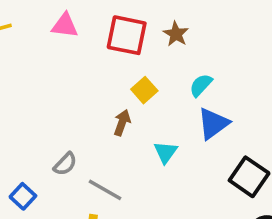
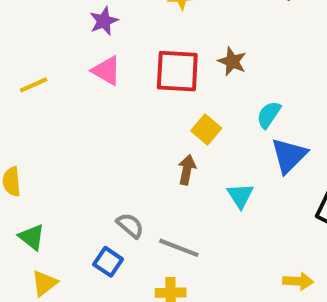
pink triangle: (65, 25) -> (106, 71), turned 32
gray semicircle: (65, 164) -> (130, 225), turned -85
blue square: (23, 196) -> (108, 262), moved

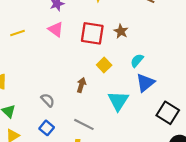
brown arrow: (187, 170) -> (81, 85), moved
cyan triangle: (240, 196) -> (118, 101), size x1.5
gray semicircle: (130, 225) -> (48, 100), moved

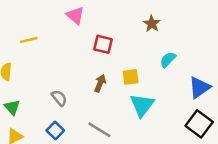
yellow line: (17, 33) -> (29, 40), moved
red square: (92, 33) -> (103, 44), moved, size x0.7
yellow square: (104, 65) -> (131, 77), moved, turned 32
blue triangle: (145, 83) -> (199, 87), moved

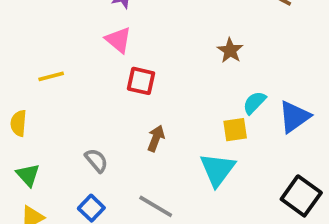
red square: (103, 44) -> (141, 81), moved
yellow square: (131, 77) -> (235, 130), moved
blue triangle: (199, 87) -> (294, 117), moved

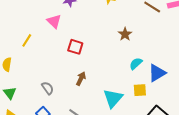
pink triangle: (118, 40) -> (54, 21), moved
yellow line: (51, 76) -> (27, 40), turned -48
yellow square: (235, 130) -> (140, 90), moved

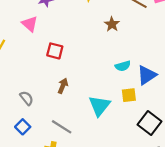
brown star: (125, 34) -> (112, 24), moved
cyan semicircle: (136, 64) -> (123, 66), turned -152

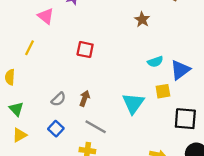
pink triangle: (30, 24) -> (46, 16), moved
brown arrow: (63, 86) -> (85, 98), moved
gray semicircle: (27, 98) -> (58, 99), turned 88
black square: (150, 123) -> (185, 119), turned -30

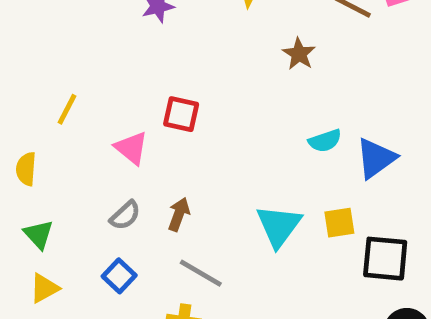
pink triangle: (46, 16) -> (131, 148), moved
yellow square: (163, 91) -> (339, 223), moved

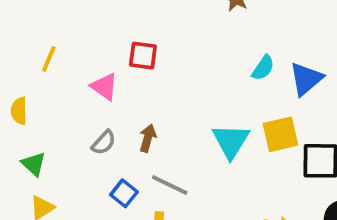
cyan semicircle: (325, 141) -> (263, 68), turned -32
yellow square: (339, 223) -> (280, 134), size x1.4
blue square: (119, 276) -> (124, 193), moved

